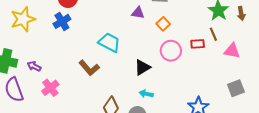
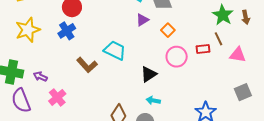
purple triangle: (138, 13) -> (142, 20), turned -40
brown L-shape: (89, 68) -> (87, 65), moved

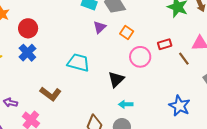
brown line: (219, 39) -> (184, 59), moved
brown L-shape: (87, 65) -> (51, 94), moved

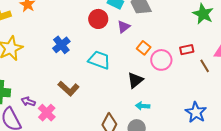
red circle: (28, 28) -> (98, 19), moved
orange square: (127, 32) -> (144, 48), moved
blue cross: (27, 53) -> (61, 45), moved
purple arrow: (10, 103) -> (28, 102), moved

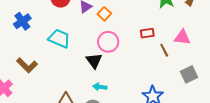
orange square: (144, 48) -> (104, 14), moved
pink circle: (161, 60) -> (108, 42), moved
black triangle: (135, 80) -> (94, 61), turned -30

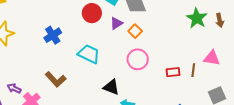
red rectangle: (147, 33) -> (173, 72), moved
brown line: (164, 50) -> (193, 70), turned 32
black triangle: (94, 61) -> (111, 87), moved, turned -36

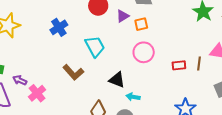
orange square: (135, 31) -> (141, 24), turned 32
cyan trapezoid: (89, 54) -> (95, 46), turned 35
brown L-shape: (56, 79) -> (73, 72), moved

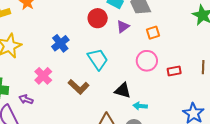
orange square: (141, 24) -> (153, 33), moved
red rectangle: (179, 65) -> (174, 71), moved
pink cross: (37, 93) -> (43, 76), moved

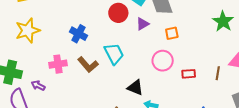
blue cross: (60, 43) -> (79, 34), turned -30
pink cross: (43, 76) -> (58, 64), turned 30
brown L-shape: (79, 87) -> (88, 65), moved

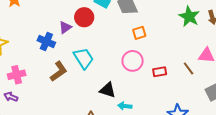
purple triangle: (143, 24) -> (65, 27), moved
pink cross: (58, 64) -> (17, 75), moved
brown L-shape: (88, 65) -> (59, 71), turned -80
brown line: (218, 73) -> (189, 69), turned -40

